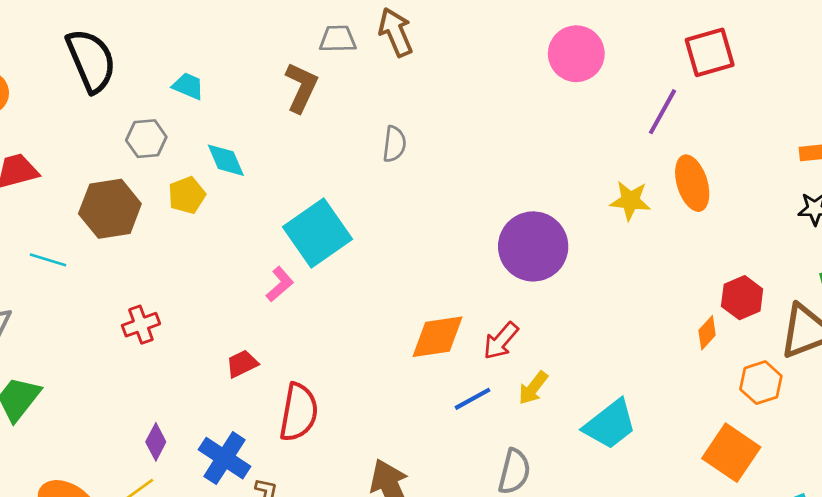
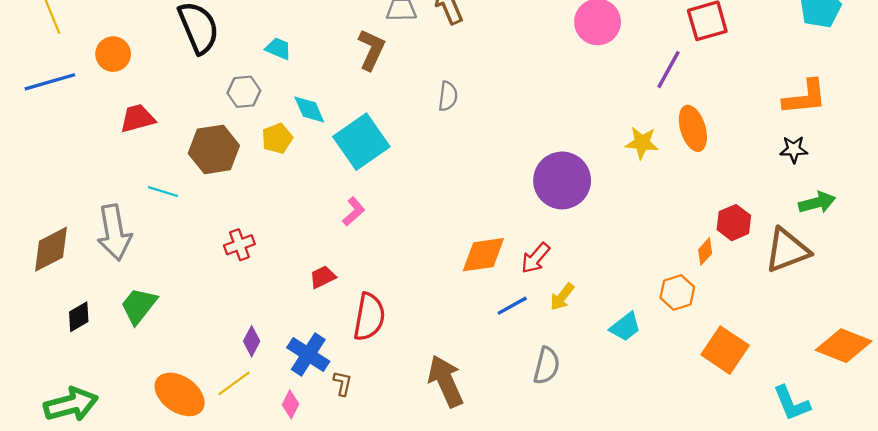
cyan square: (318, 233) -> (361, 142), moved
orange hexagon: (761, 383) -> (677, 292), moved
cyan trapezoid: (610, 424) -> (625, 327), size x0.7

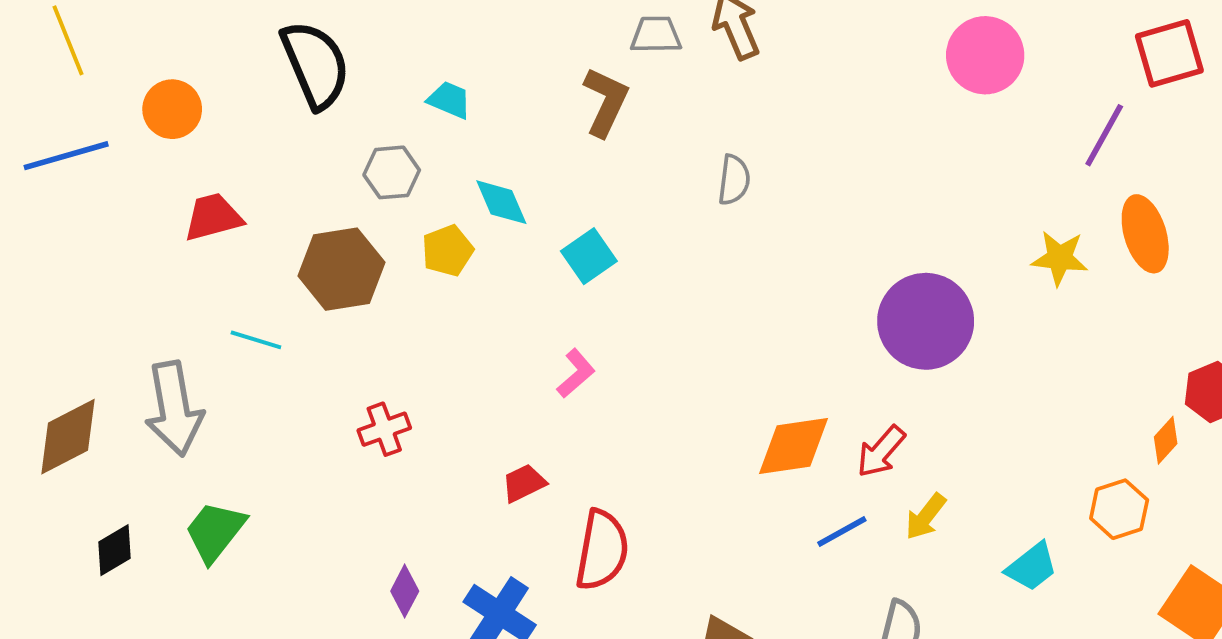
cyan square: (361, 142) -> (589, 256), size x0.6

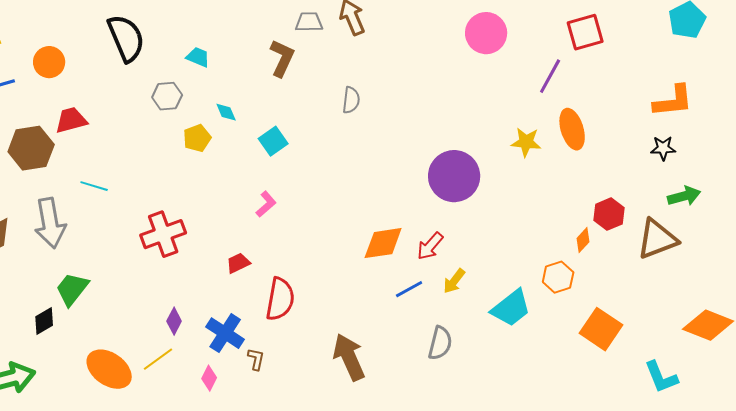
cyan diamond: (501, 202) -> (226, 112), size x0.7
brown hexagon: (341, 269) -> (31, 148), moved
red cross: (384, 429) -> (163, 234), size x1.6
black diamond: (114, 550) -> (44, 321), moved
cyan trapezoid: (1032, 567) -> (511, 308), size x1.4

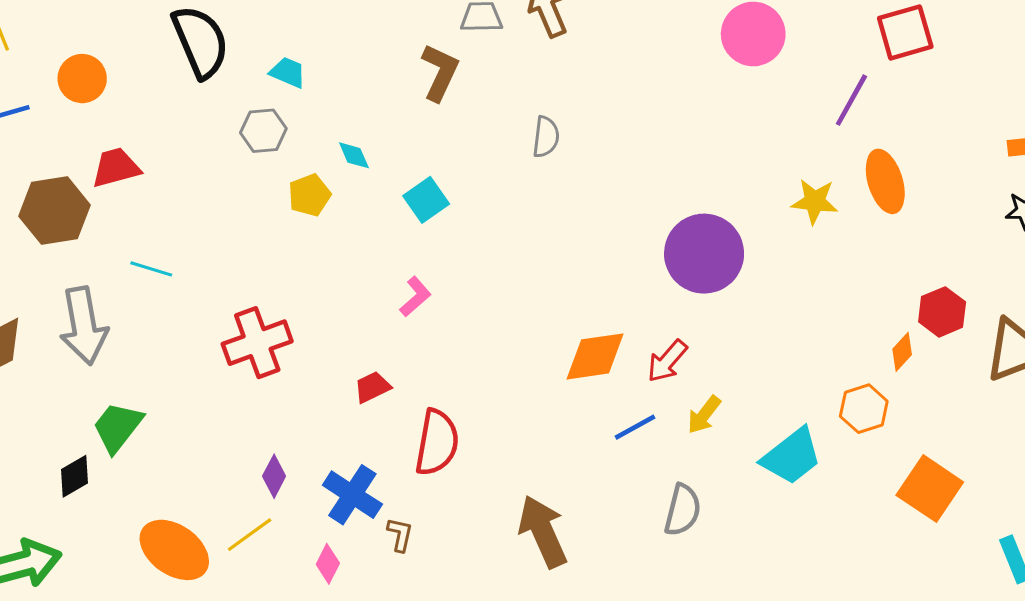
cyan trapezoid: (198, 57) -> (288, 72), moved

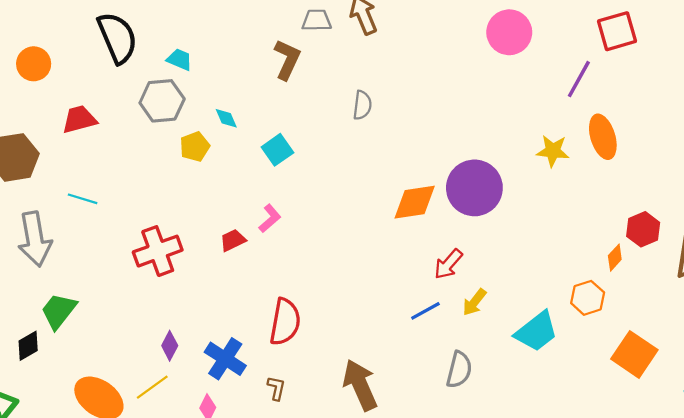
gray hexagon: (263, 131) -> (162, 101), size x1.4
red trapezoid: (116, 168) -> (79, 119), moved
orange diamond: (595, 356) -> (415, 202), moved
red trapezoid: (372, 387) -> (233, 240), moved
brown L-shape: (400, 535) -> (276, 388), moved

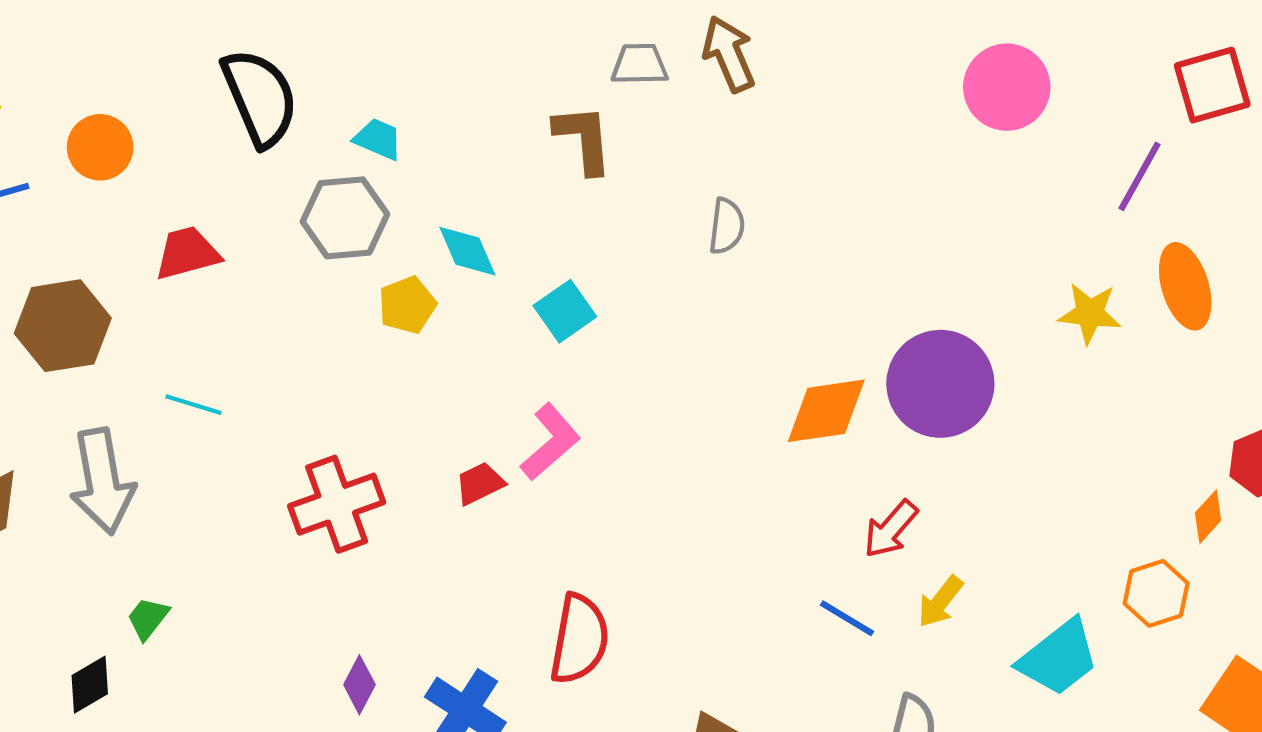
brown L-shape: (287, 59) -> (584, 139), turned -30
cyan diamond: (226, 118) -> (467, 251), size x1.4
pink L-shape: (270, 218) -> (550, 442), size x1.4
green trapezoid: (59, 311) -> (148, 618), size x0.6
blue line: (425, 311) -> (847, 618), turned 60

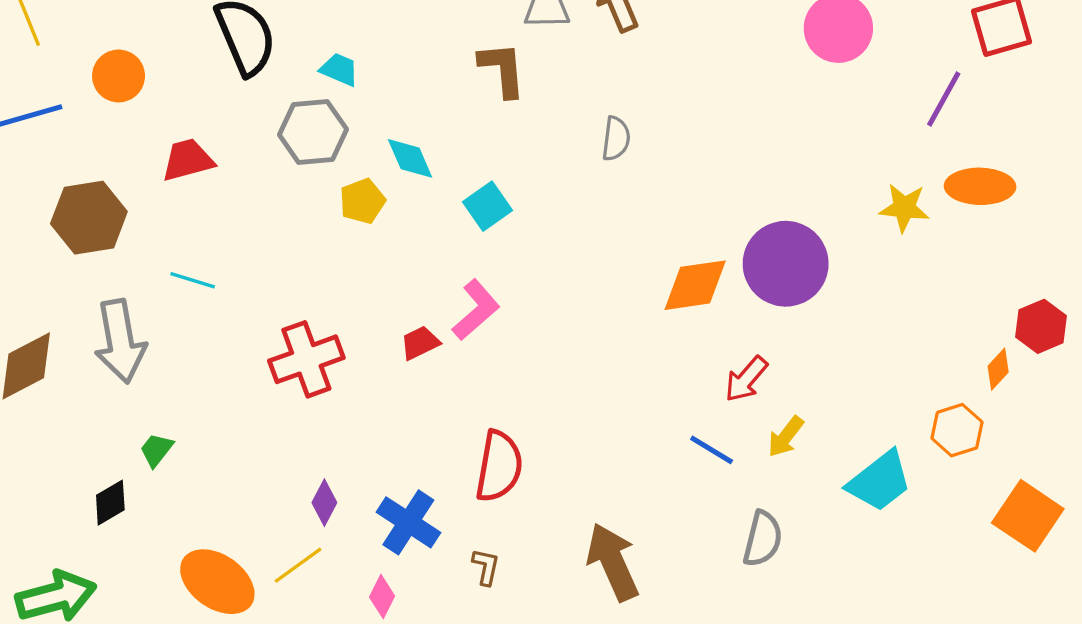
orange ellipse: (1185, 286) -> (980, 186), turned -72

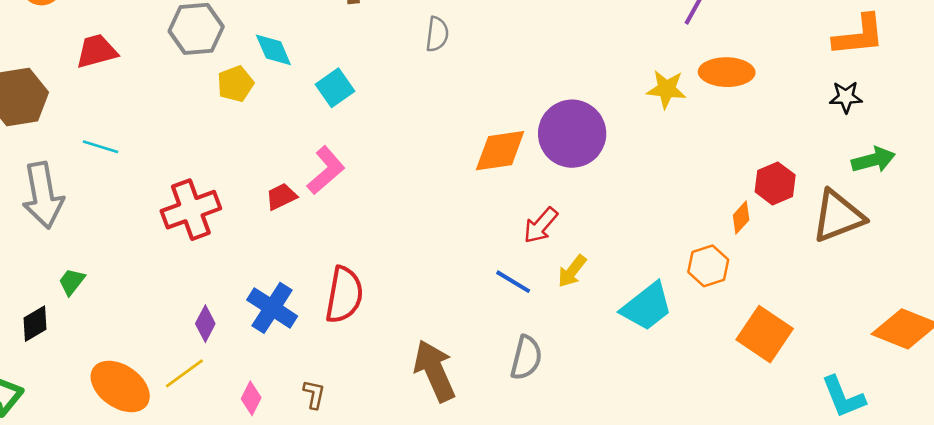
blue cross: (408, 522) -> (272, 308), moved
gray semicircle: (763, 539) -> (526, 358), moved
brown L-shape: (486, 567) -> (314, 394), moved

